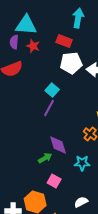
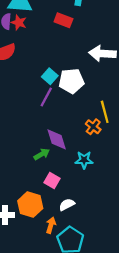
red star: (33, 46) -> (19, 23), moved
white pentagon: (71, 63) -> (71, 81), moved
white semicircle: (81, 202) -> (67, 205), moved

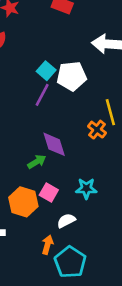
cyan star: (84, 160) -> (86, 188), moved
orange hexagon: (30, 205) -> (23, 202), moved

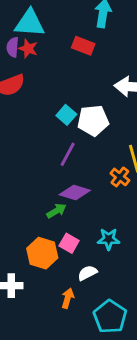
purple line: (42, 95) -> (68, 154), moved
purple diamond: (54, 144) -> (75, 192), turned -56
cyan pentagon: (70, 262) -> (110, 317), moved

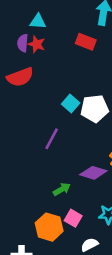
cyan triangle: (30, 23) -> (38, 22), size x0.6
purple line: (68, 154) -> (52, 139), moved
purple diamond: (75, 192) -> (93, 173), moved

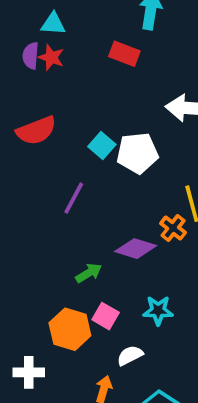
red semicircle: (20, 77) -> (36, 131), moved

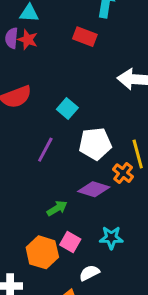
white pentagon: (137, 153) -> (95, 144), moved

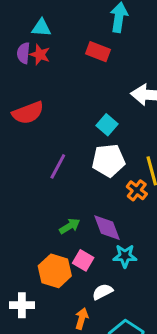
cyan square: (67, 109) -> (107, 125), moved
purple diamond: (94, 189) -> (107, 228), moved, turned 52

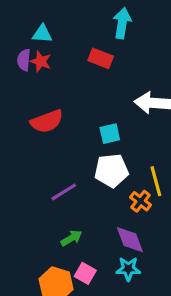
red semicircle: (28, 113) -> (47, 121), moved
cyan square: (107, 125) -> (110, 134), turned 36
purple line: (58, 166) -> (64, 192), moved, turned 30
purple diamond: (107, 228) -> (130, 240), moved

